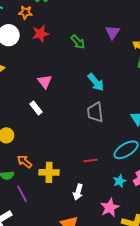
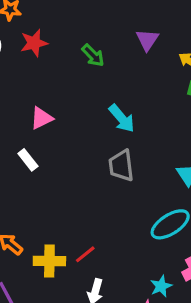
pink triangle: (45, 82) -> (41, 118), turned 42
red line: (91, 160) -> (85, 254), moved, turned -32
cyan star: (120, 181) -> (161, 286), moved

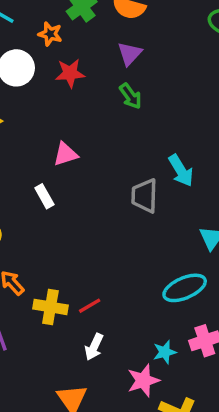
purple triangle: (147, 40) -> (130, 54), moved
cyan arrow: (122, 118) -> (181, 171), moved
gray trapezoid: (121, 166) -> (144, 196), moved

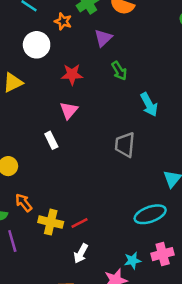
purple triangle: (130, 54) -> (103, 38), moved
red star: (70, 73) -> (72, 74), moved
pink triangle: (65, 154) -> (69, 110), turned -36
cyan arrow: (181, 171) -> (149, 105), moved

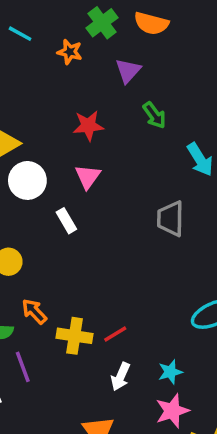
white circle: (37, 45) -> (27, 180), moved
cyan star: (133, 261) -> (170, 372), moved

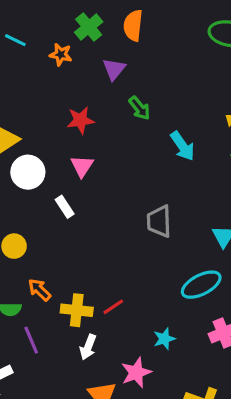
orange semicircle: (151, 23) -> (133, 25), turned 84
gray trapezoid: (170, 219) -> (159, 221), moved
white arrow: (121, 377) -> (88, 347), moved
pink star: (172, 411) -> (136, 373), moved

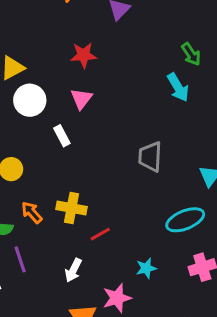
green arrow: (140, 108) -> (191, 54), moved
yellow cross: (77, 310) -> (72, 208), moved

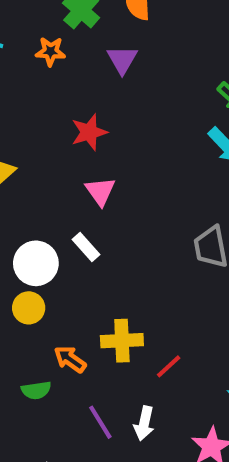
white circle: (30, 100) -> (36, 263), moved
purple line: (20, 259) -> (100, 422), moved

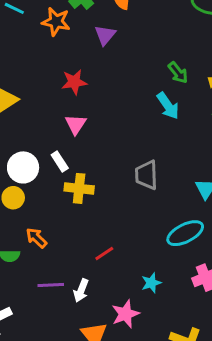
orange star: (51, 51) -> (56, 22), size x1.4
yellow cross: (122, 341) -> (79, 188), moved
purple line: (100, 422) -> (51, 285), turned -70

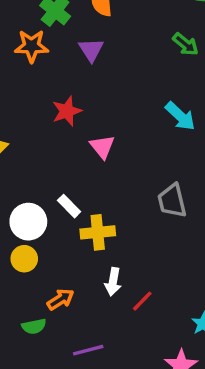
green arrow: (178, 73) -> (185, 44), moved
pink triangle: (76, 124) -> (102, 147), moved
orange arrow: (36, 238) -> (61, 299), turned 115
white arrow: (81, 290) -> (113, 282), moved

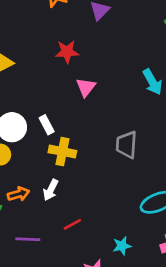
white arrow: (113, 282) -> (51, 190), moved
red line: (142, 301) -> (72, 224), moved

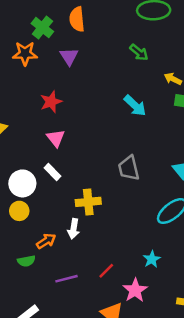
pink triangle: (86, 87) -> (56, 138), moved
yellow cross: (62, 152) -> (88, 202), moved
red line: (72, 224) -> (106, 271), moved

